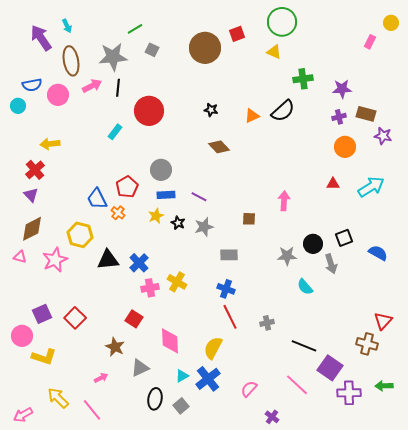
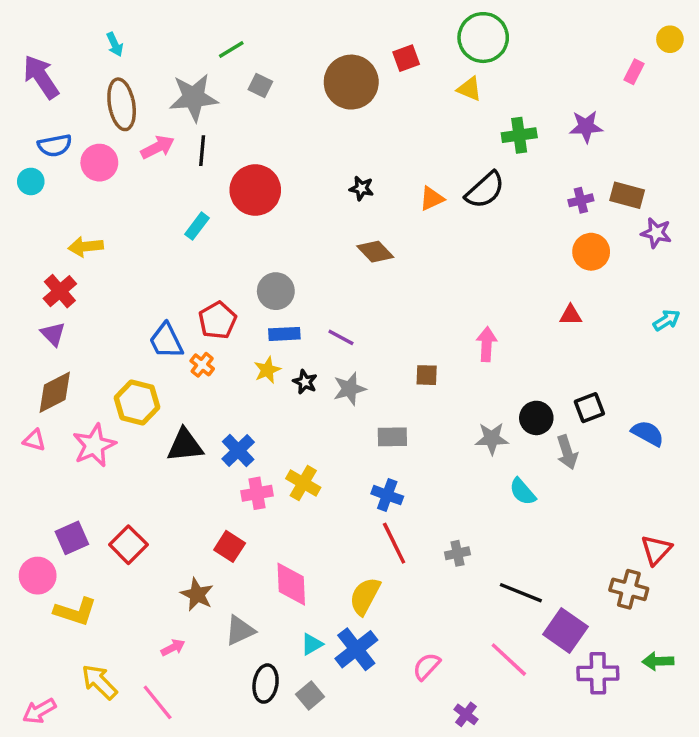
purple arrow: (41, 38) -> (41, 77), moved
purple star: (342, 89) -> (586, 127), moved
cyan arrow: (371, 187) -> (667, 320), moved, size x0.6

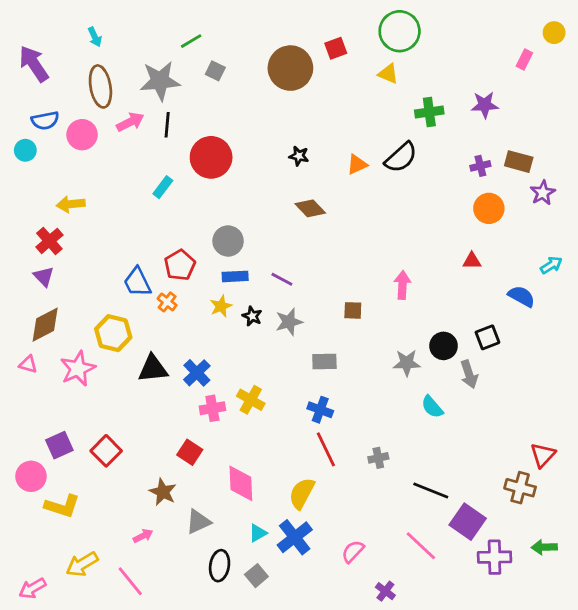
purple star: (656, 233) -> (543, 193), turned 30
blue semicircle: (648, 433) -> (521, 296), moved
yellow arrow: (99, 682) -> (82, 564), turned -76

